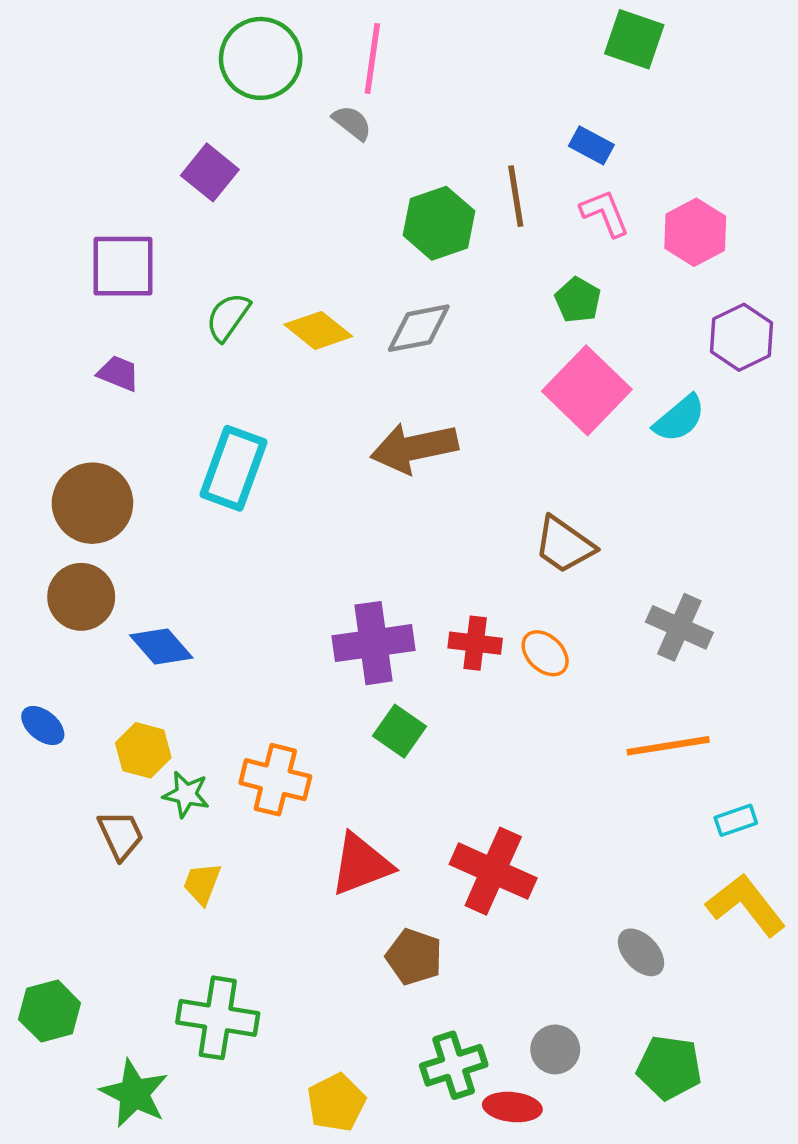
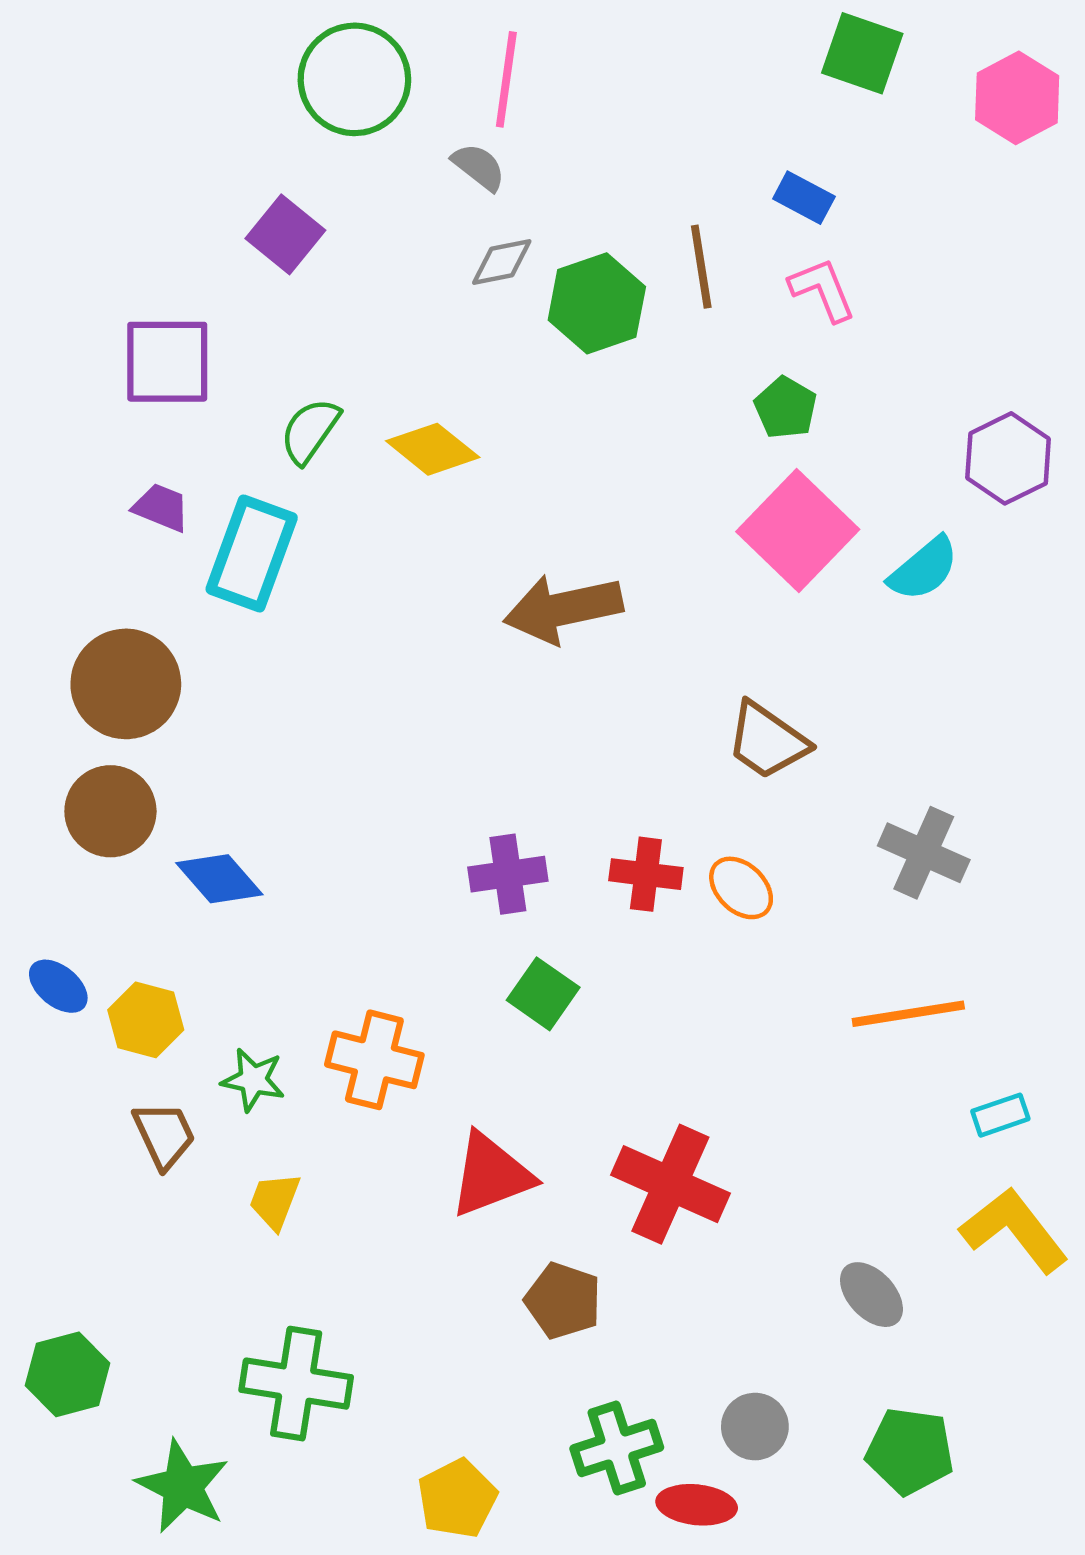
pink hexagon: (695, 232) -> (1017, 98), moved
gray diamond: (419, 328) -> (502, 262), moved, size x0.7
cyan rectangle: (234, 468) -> (252, 553), moved
purple cross: (374, 643) -> (508, 874), size x0.7
yellow hexagon: (143, 750) -> (146, 1020), moved

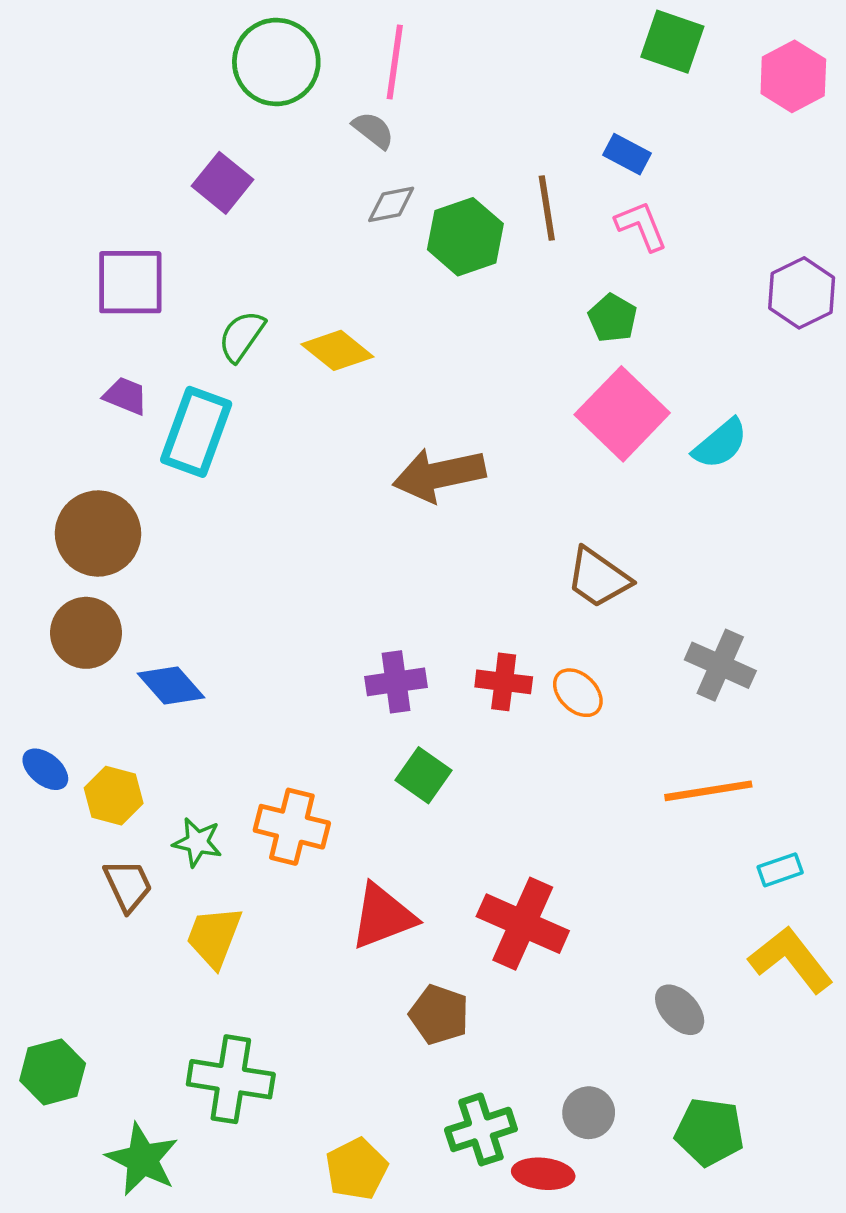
purple hexagon: (1008, 458) -> (802, 293), moved
yellow trapezoid: (275, 1201) -> (214, 937), size x1.4

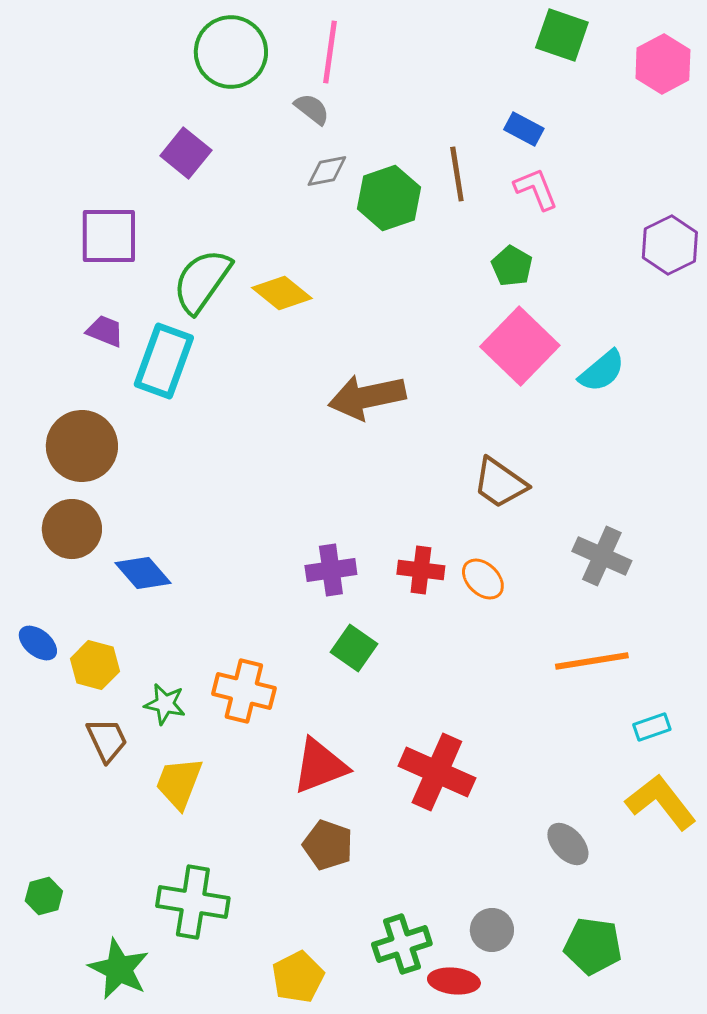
green semicircle: (242, 336) -> (202, 281), size x1.5
brown pentagon: (439, 1015) -> (328, 845), moved
green hexagon: (53, 1072) -> (44, 896), size x0.7

